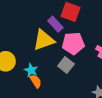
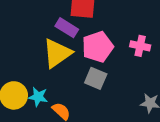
cyan star: (31, 70) -> (38, 97), moved

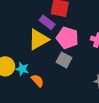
pink pentagon: (98, 47) -> (67, 38), turned 30

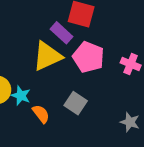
gray square: (64, 60) -> (76, 103), moved

